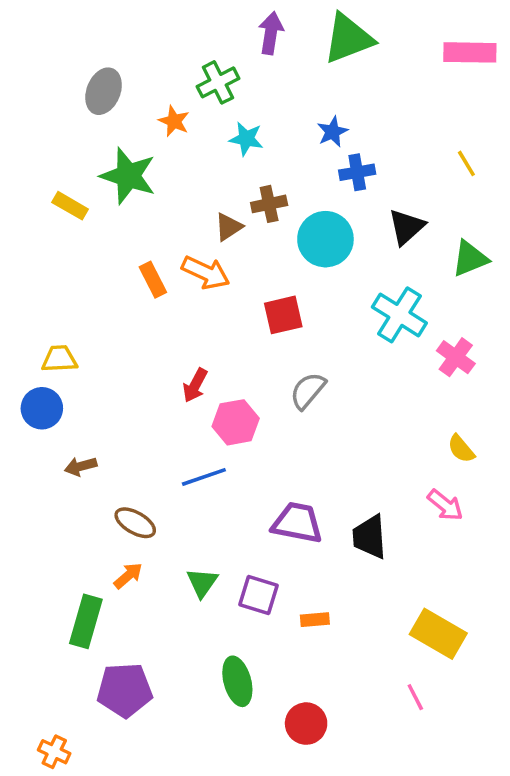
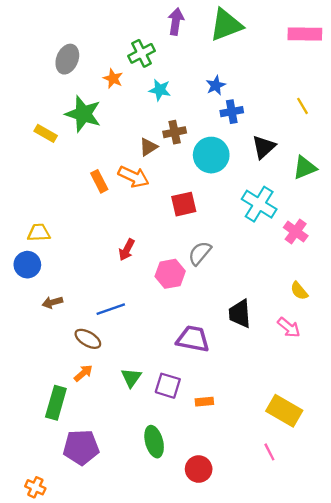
pink hexagon: (236, 422) -> (170, 274), moved
blue line: (204, 477) -> (111, 309), moved
black trapezoid: (369, 537) -> (240, 314), moved

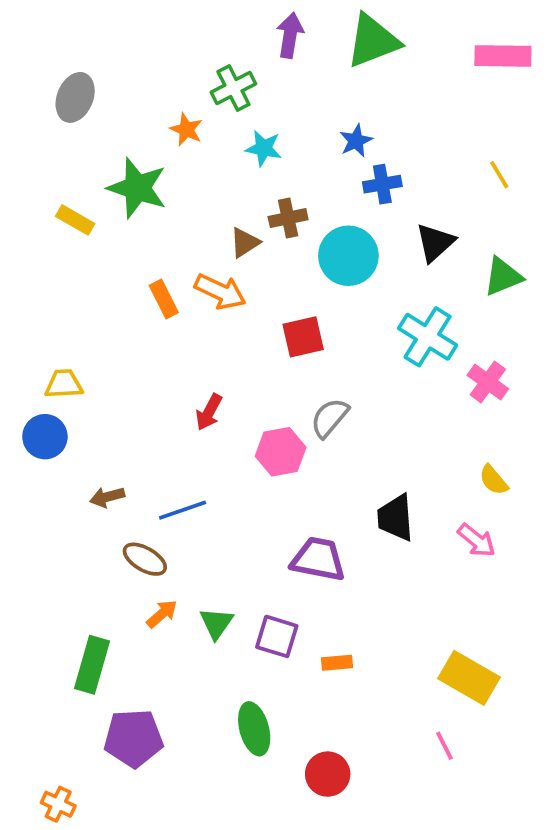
gray ellipse: (67, 59) -> (75, 97), moved
brown arrow: (52, 302) -> (107, 497), moved
orange arrow: (83, 373) -> (162, 614), moved

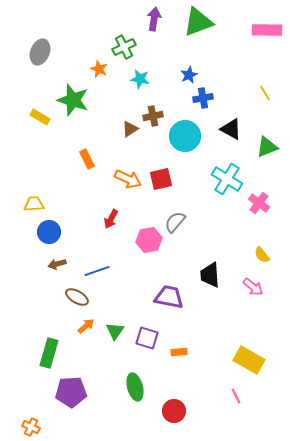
black triangle: (435, 243) -> (231, 129), turned -50
orange arrow: (220, 292) -> (128, 179), moved
blue circle: (45, 437) -> (49, 232), moved

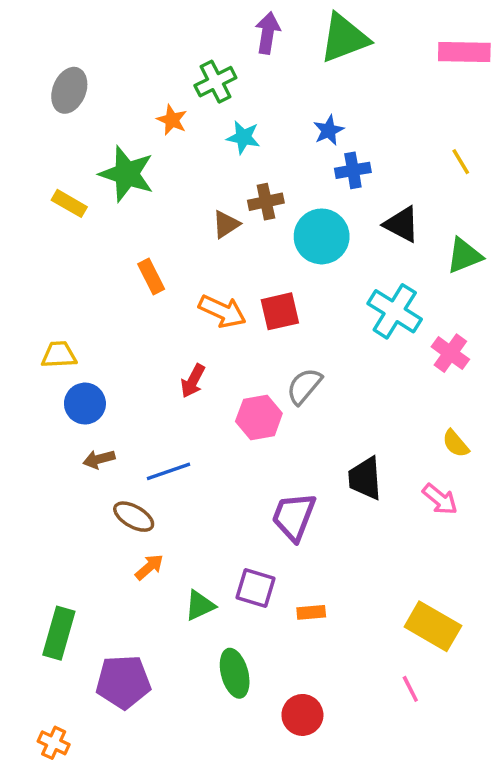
purple trapezoid: (169, 297) -> (294, 517), turned -80
green triangle: (115, 331) -> (200, 605), moved, turned 30
green rectangle: (49, 353) -> (59, 633), moved

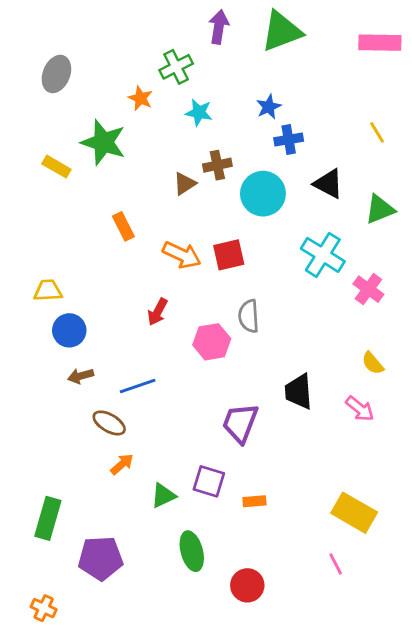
gray semicircle: (304, 386) -> (249, 316), turned -44

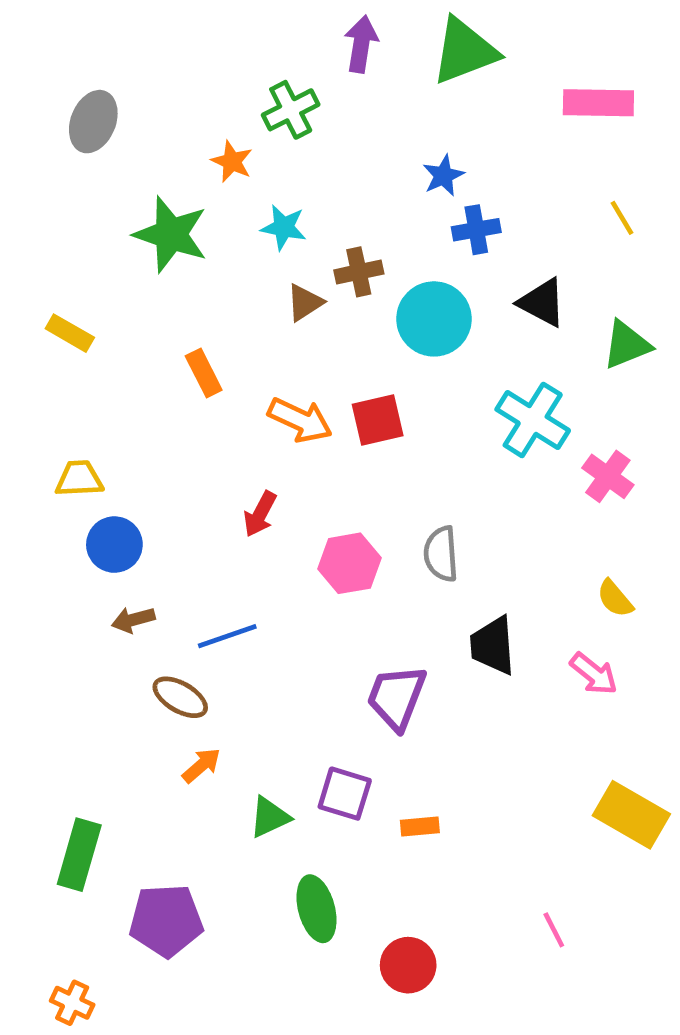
pink rectangle: (380, 43) -> (598, 103), moved
cyan star: (199, 112) -> (284, 227), moved
yellow rectangle: (56, 167) -> (70, 333), moved
gray semicircle: (249, 316) -> (441, 554), moved
yellow rectangle: (354, 513) -> (631, 815), moved

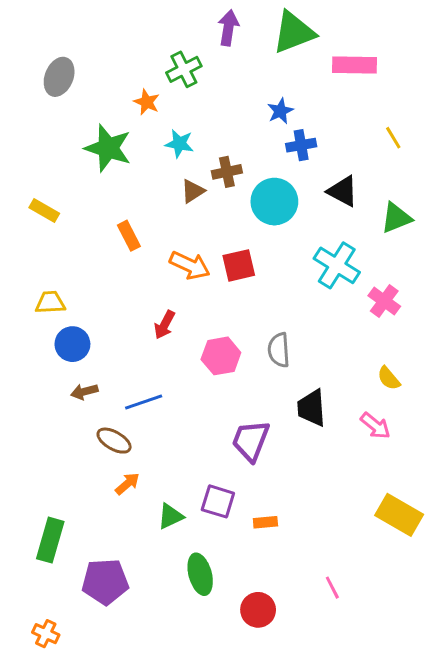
pink rectangle: (598, 103) -> (355, 65), moved
pink line: (554, 930) -> (332, 588), moved

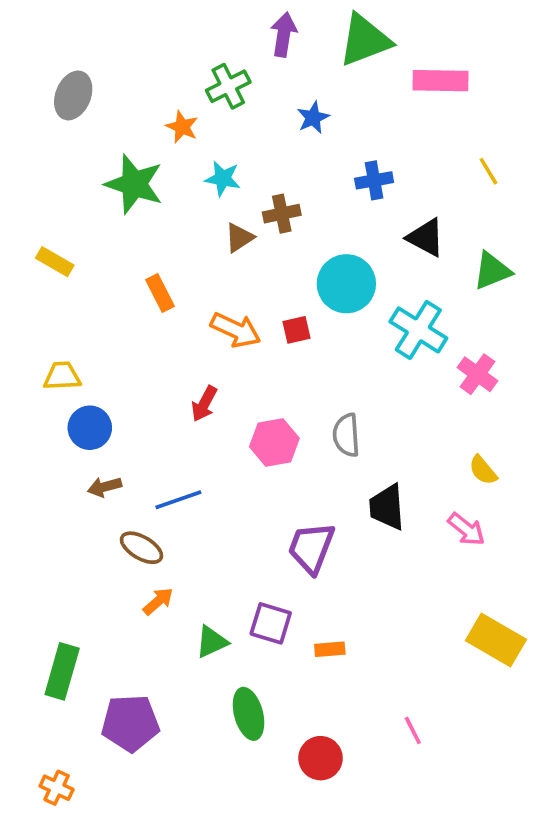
blue star: (280, 111) -> (313, 118), moved
cyan circle: (274, 202) -> (346, 284), moved
red square: (239, 265) -> (297, 330), size x0.7

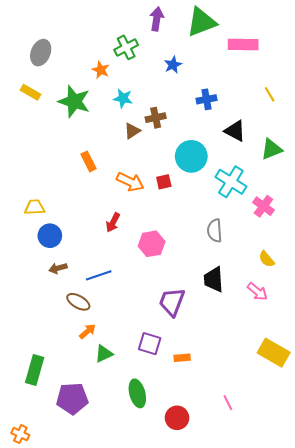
yellow rectangle: (55, 262) -> (30, 92), moved
gray semicircle: (346, 435) -> (215, 231), moved
green triangle: (212, 642) -> (104, 354), moved
orange cross: (57, 788) -> (20, 434), moved

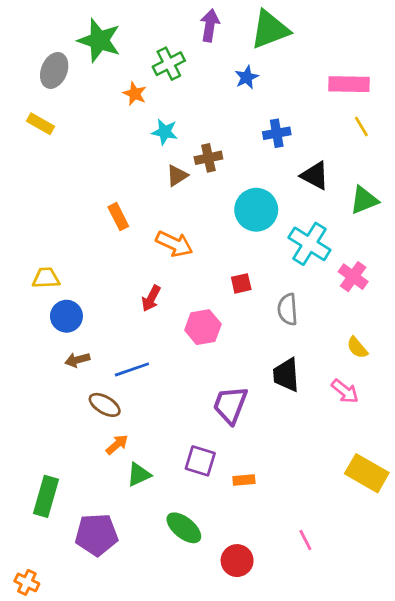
pink rectangle: (243, 44) -> (349, 84), moved
blue star: (173, 65) -> (247, 77), moved
green star: (74, 101) -> (99, 40), moved
red square: (164, 182) -> (241, 283), moved
green ellipse: (137, 393) -> (184, 528), turned -36

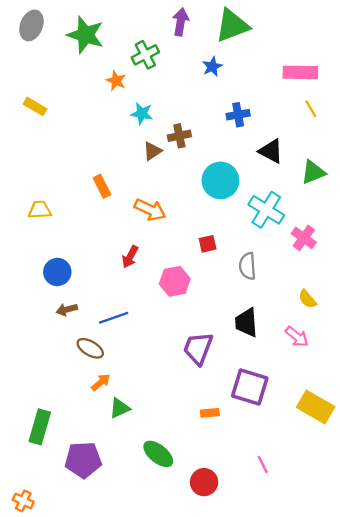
gray ellipse: (54, 70) -> (31, 25), moved
yellow trapezoid: (46, 278) -> (40, 210), moved
purple square: (200, 461) -> (250, 387), moved, size x1.4

